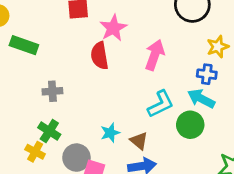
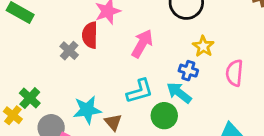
yellow star: (218, 47) -> (203, 46), turned -30
gray cross: (52, 91) -> (69, 51), moved, turned 36
cyan star: (110, 133) -> (87, 110), size x1.5

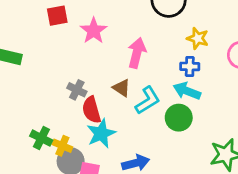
red semicircle: (90, 35) -> (91, 110), moved
gray cross: (69, 51) -> (77, 90), moved
yellow cross: (13, 115) -> (62, 146), moved
brown triangle: (113, 122) -> (122, 88), moved

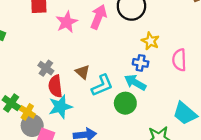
pink arrow: (137, 53) -> (99, 17), moved

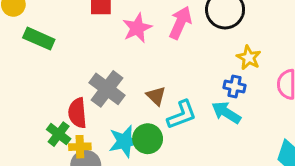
gray cross: (46, 68) -> (107, 89), size x1.6
red semicircle: (55, 86) -> (77, 113), moved
green circle: (125, 103) -> (148, 139), moved
yellow cross: (27, 112) -> (80, 147), turned -35

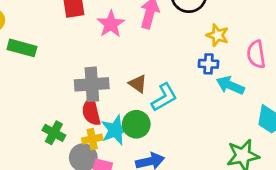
gray cross: (107, 89) -> (92, 84), turned -32
cyan arrow: (226, 112) -> (230, 85), moved
red semicircle: (77, 113) -> (91, 112), moved
yellow cross: (80, 147) -> (92, 139), moved

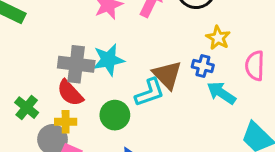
brown triangle: (138, 84) -> (167, 75), moved, size x1.5
red semicircle: (91, 112) -> (70, 93), turned -40
cyan star: (115, 130) -> (108, 60), moved

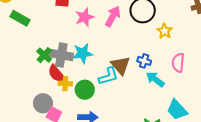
yellow star: (218, 38) -> (165, 31), moved
green cross: (27, 108) -> (44, 55), moved
yellow cross: (66, 122) -> (65, 84), moved

